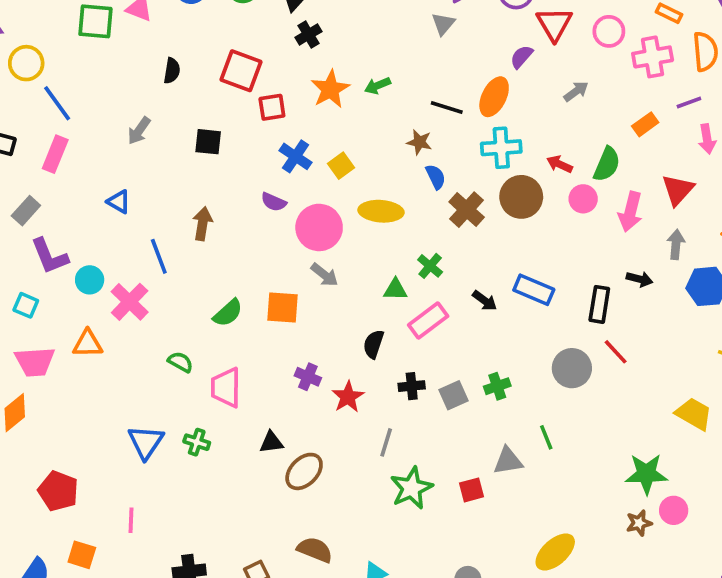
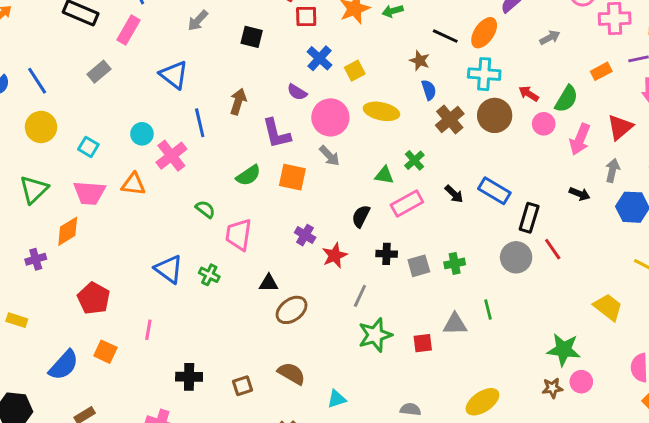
blue triangle: (119, 202) -> (174, 75), size x1.5
purple L-shape: (50, 256) -> (276, 134), moved
black rectangle: (599, 304) -> (529, 218), moved
blue triangle: (146, 442) -> (169, 269), turned -36

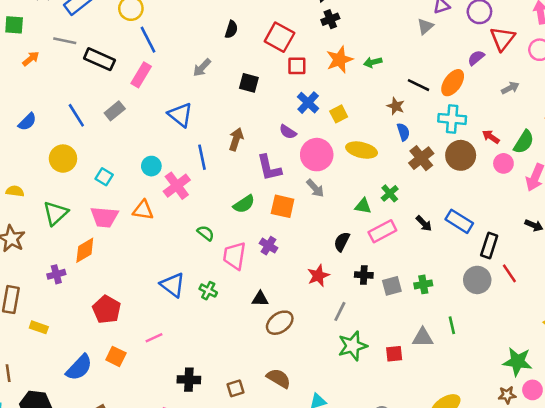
blue line: (37, 81) -> (76, 115), moved
purple cross: (305, 235) -> (269, 246), moved
pink line: (148, 330) -> (154, 338), turned 54

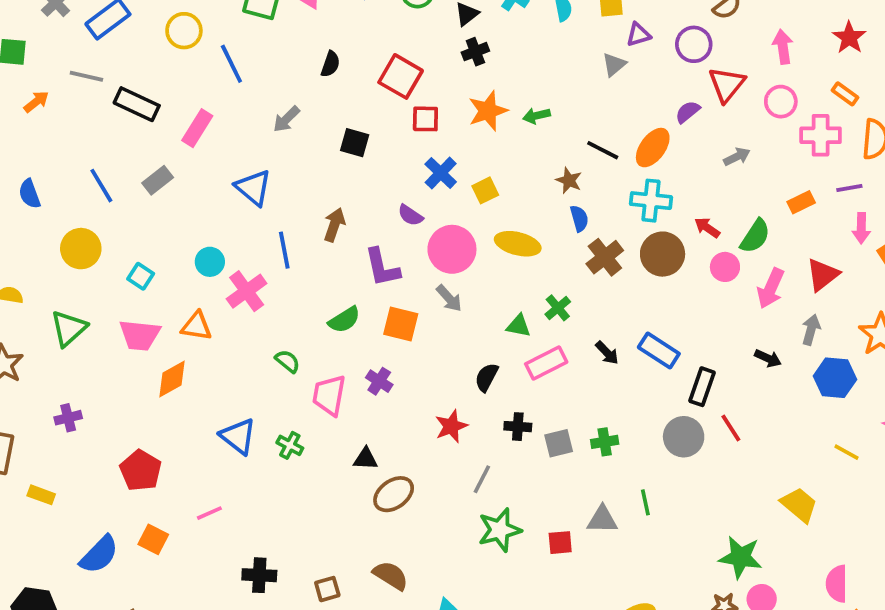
blue line: (148, 40) -> (231, 64), moved
blue semicircle: (27, 122) -> (30, 194), turned 114
orange diamond: (85, 250) -> (172, 379), moved

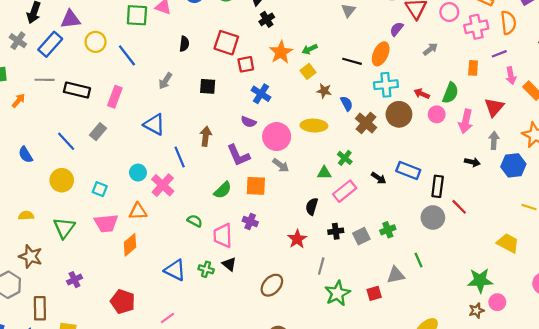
brown star: (569, 180) -> (324, 91), moved
yellow square: (485, 190) -> (308, 71), moved
orange rectangle: (801, 202) -> (473, 68), turned -48
black triangle: (366, 459) -> (229, 264), moved, turned 48

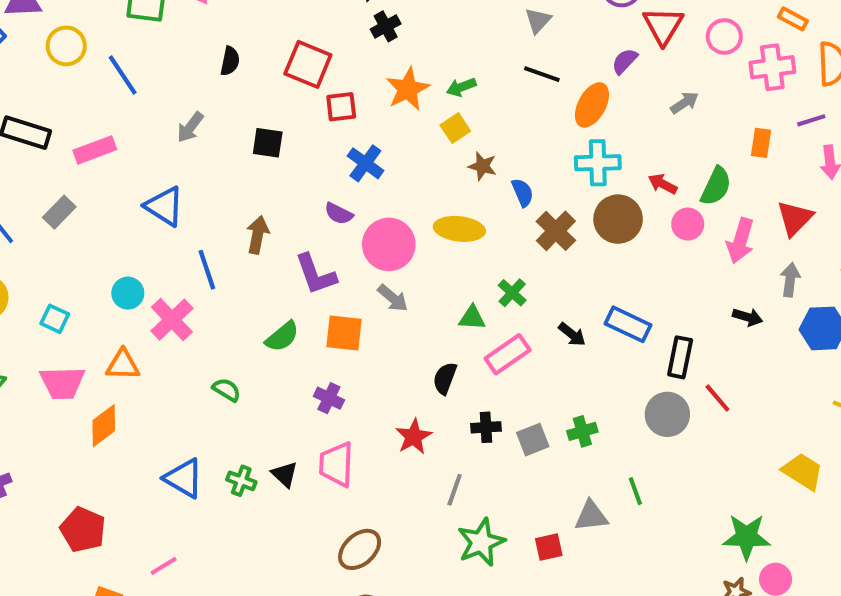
black line: (352, 61) -> (542, 74), moved
pink rectangle: (115, 97) -> (95, 150), turned 45
pink trapezoid: (223, 236) -> (336, 464), moved
brown ellipse: (272, 285) -> (360, 549), moved

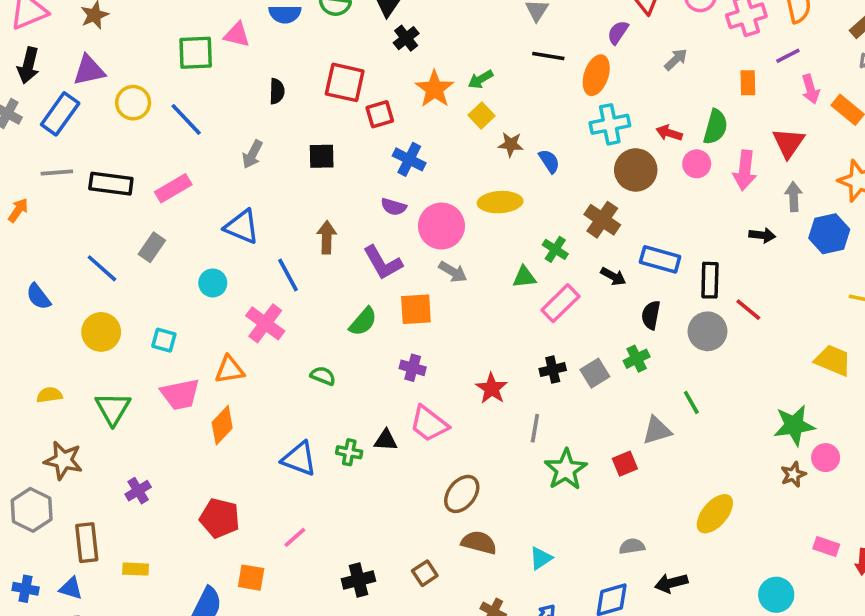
brown cross: (556, 231) -> (602, 220), moved
cyan circle: (128, 293) -> (213, 283), moved
black semicircle: (445, 378) -> (651, 315), moved
pink trapezoid: (336, 464) -> (429, 424), turned -45
black triangle: (285, 474) -> (386, 440), turned -30

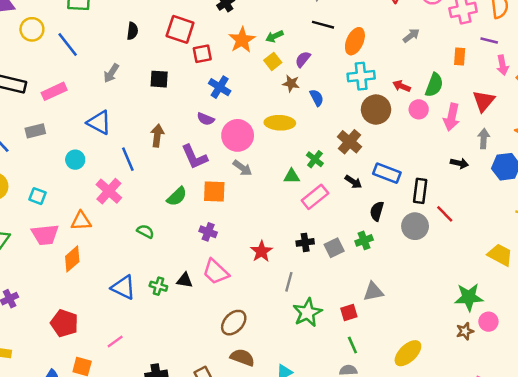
purple semicircle: (618, 32) -> (303, 59), moved
purple line: (788, 56) -> (489, 40), turned 36
gray rectangle: (152, 247) -> (35, 131), turned 36
green line: (691, 402) -> (352, 345), moved

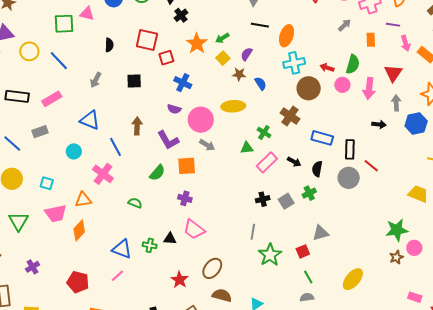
gray arrow: (411, 36) -> (345, 25), moved
black arrow: (353, 182) -> (294, 162), moved
red star: (261, 251) -> (179, 280), moved
pink line: (115, 342) -> (117, 276), moved

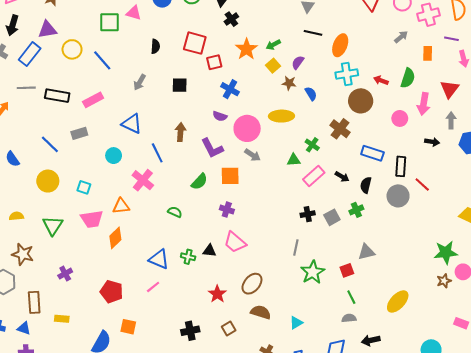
pink circle: (342, 85) -> (400, 118), moved

